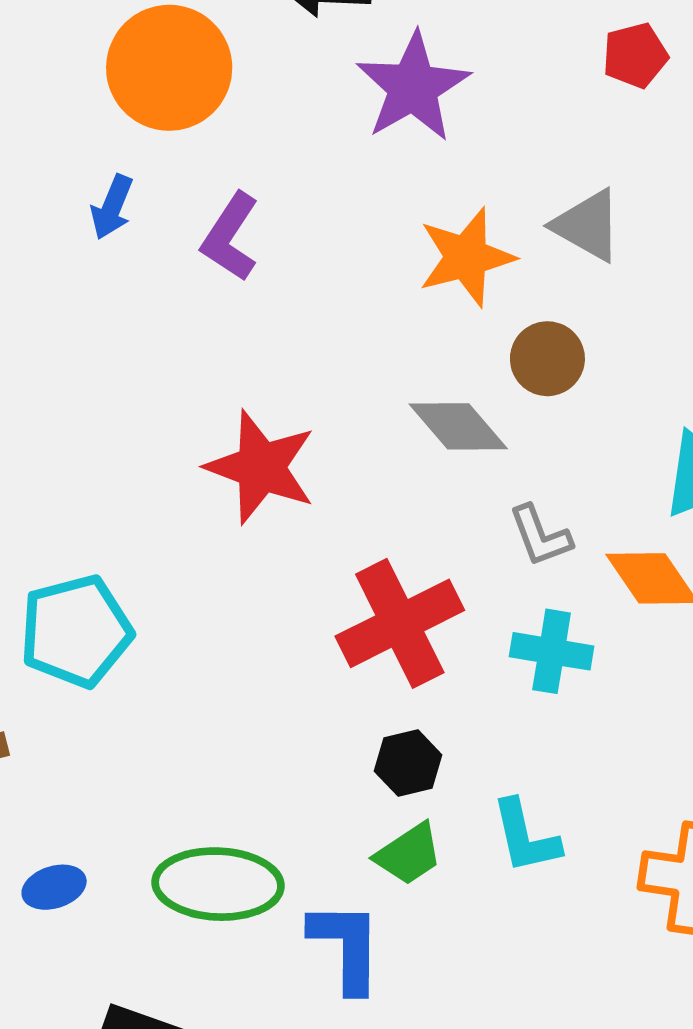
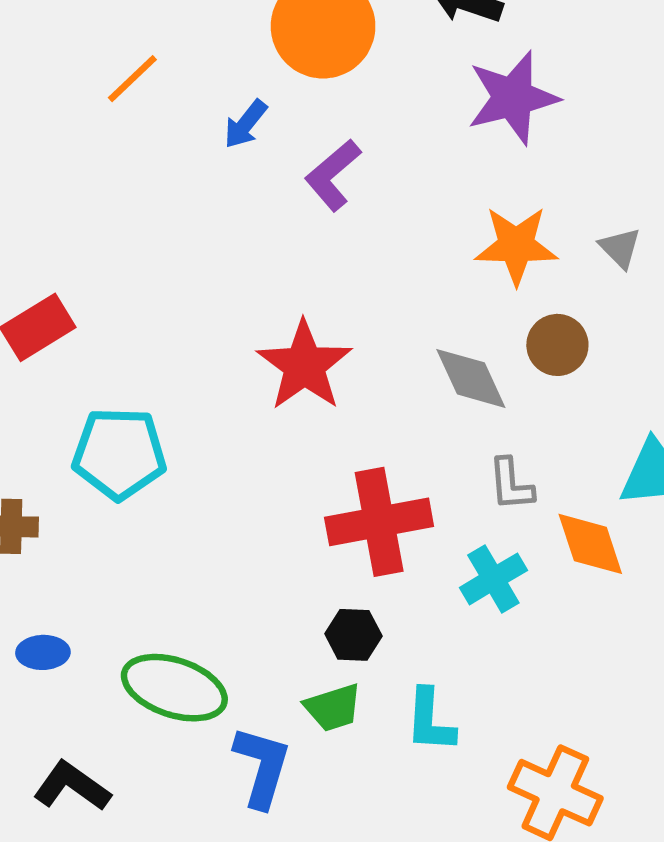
gray triangle: (587, 225) -> (620, 248), size x0.7
cyan cross: (552, 651) -> (493, 579), turned 34

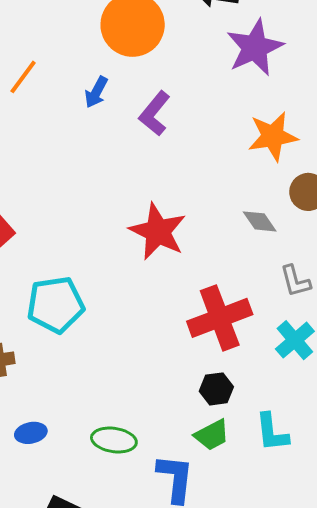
gray diamond: (471, 378) -> (260, 221), size x0.7
green ellipse: (174, 688) -> (114, 440), size x0.7

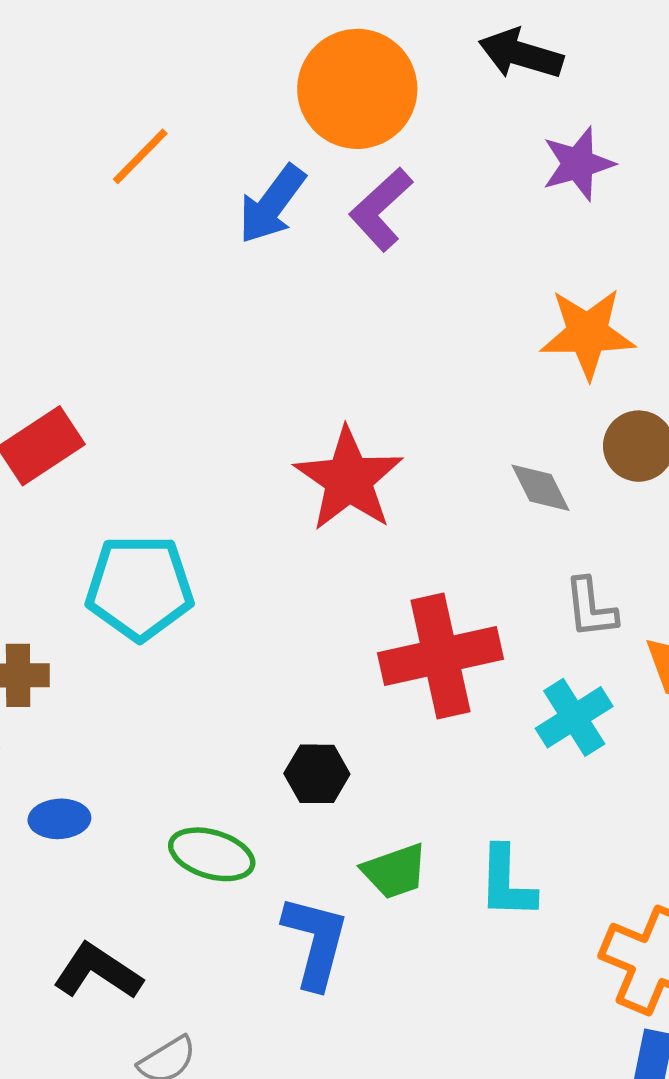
purple star: (255, 48) -> (578, 164), size x0.7
blue arrow: (96, 92) -> (272, 204), size x1.4
purple L-shape: (154, 114) -> (381, 209), moved
black hexagon: (216, 389) -> (317, 774), moved

